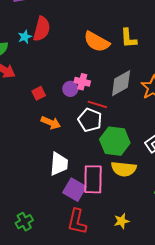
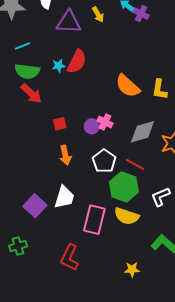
red line: (97, 104) -> (135, 164), moved
orange arrow: (51, 123) -> (65, 155), turned 42
purple square: (75, 190) -> (35, 206), moved
yellow star: (122, 221) -> (132, 269), moved

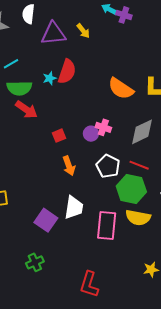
yellow arrow: (98, 15) -> (83, 31), moved
red L-shape: (70, 257) -> (89, 284), moved

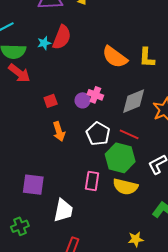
white trapezoid: (74, 208) -> (63, 210), moved
purple square: (46, 220) -> (33, 185), turned -30
pink rectangle: (107, 226) -> (92, 181), moved, size x0.7

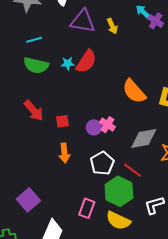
red arrow: (19, 73) -> (34, 111), moved
purple square: (33, 185) -> (28, 200), turned 30

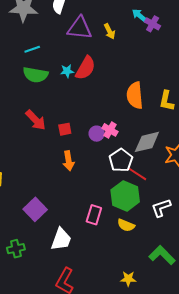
orange semicircle: (134, 91) -> (135, 95), turned 40
white pentagon: (102, 163) -> (121, 160), moved
yellow semicircle: (118, 221) -> (126, 225), size x0.7

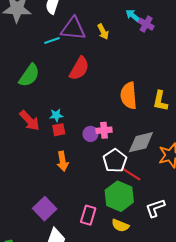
cyan line: (32, 49) -> (52, 40), moved
cyan star: (67, 71) -> (56, 115), moved
green semicircle: (35, 75) -> (29, 75), turned -65
pink cross: (110, 130) -> (104, 130), turned -35
purple square: (35, 209) -> (45, 209), moved

